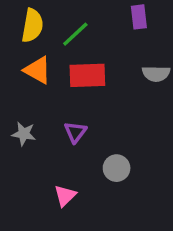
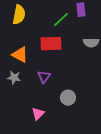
green line: (75, 34) -> (61, 20), moved
orange triangle: (38, 70) -> (20, 55), moved

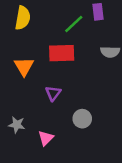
orange triangle: (20, 55) -> (24, 66), turned 30
gray star: (14, 78) -> (17, 125), moved

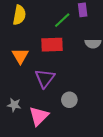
purple triangle: (53, 93) -> (45, 78), size x1.5
pink triangle: (46, 138) -> (39, 116), size x1.5

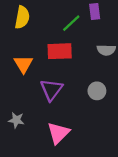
gray circle: (69, 100) -> (97, 91), moved
pink triangle: (39, 116) -> (58, 133), moved

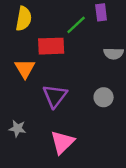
red rectangle: (60, 51) -> (51, 46), moved

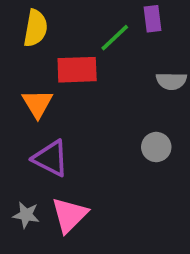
purple triangle: (55, 96) -> (51, 158), moved, turned -40
gray star: (17, 128) -> (26, 215), moved
pink triangle: (62, 142) -> (69, 215), moved

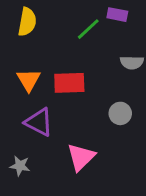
purple rectangle: (152, 19) -> (117, 15), turned -72
red rectangle: (77, 70) -> (69, 83), moved
pink triangle: (69, 215) -> (81, 157), moved

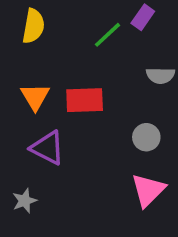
purple rectangle: (117, 15) -> (143, 17), turned -66
pink triangle: (81, 157) -> (148, 190), moved
gray star: (20, 166) -> (25, 201), turned -30

